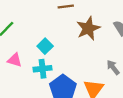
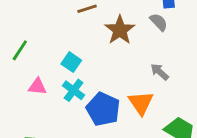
cyan cross: (43, 69) -> (74, 90), turned -36

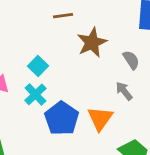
gray semicircle: (159, 22) -> (131, 60), moved

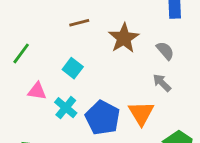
brown line: (63, 16) -> (79, 23), moved
cyan cross: (35, 94) -> (66, 108), moved

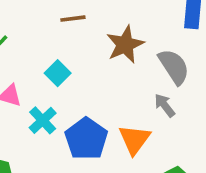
gray semicircle: (165, 51) -> (174, 67), size x1.5

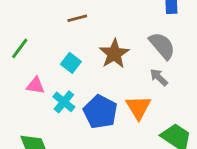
brown star: (125, 44) -> (114, 54), moved

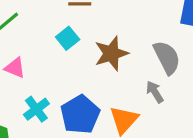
cyan square: (71, 63) -> (68, 38), moved
cyan cross: (64, 102) -> (36, 109), moved

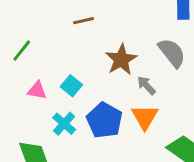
cyan square: (68, 38) -> (71, 86), moved
gray arrow: (155, 92) -> (146, 85), moved

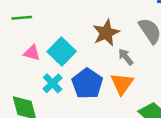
green line: (22, 51) -> (22, 18), turned 42
cyan square: (71, 86) -> (62, 52), size x1.5

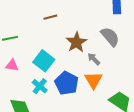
pink triangle: (32, 53) -> (12, 65), moved

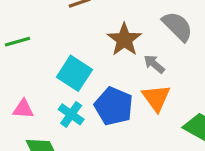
pink triangle: (12, 65) -> (23, 109), moved

